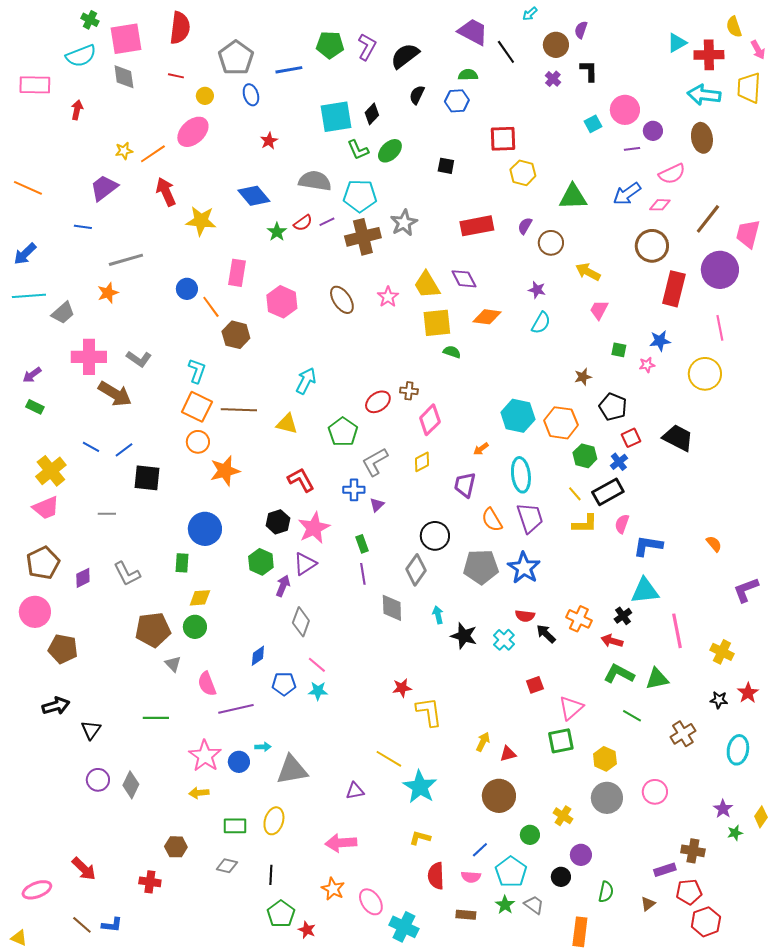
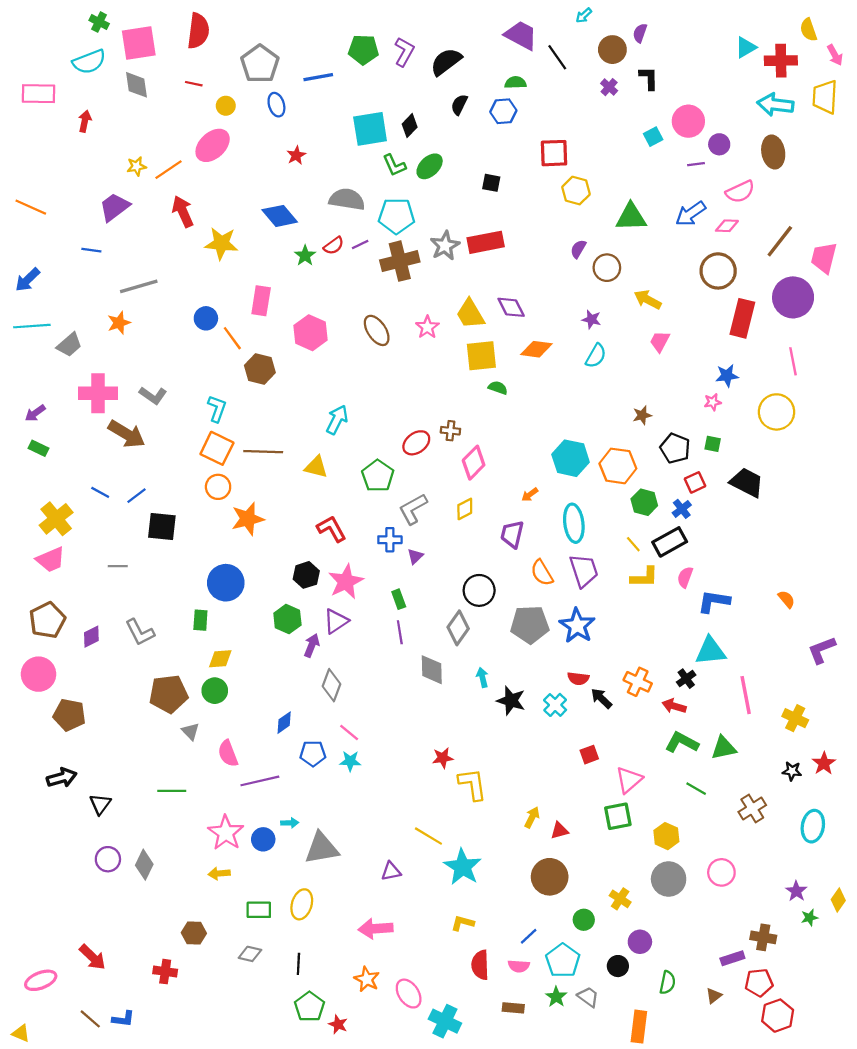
red rectangle: (477, 226) -> (486, 242), moved
green square: (619, 350) -> (713, 444), moved

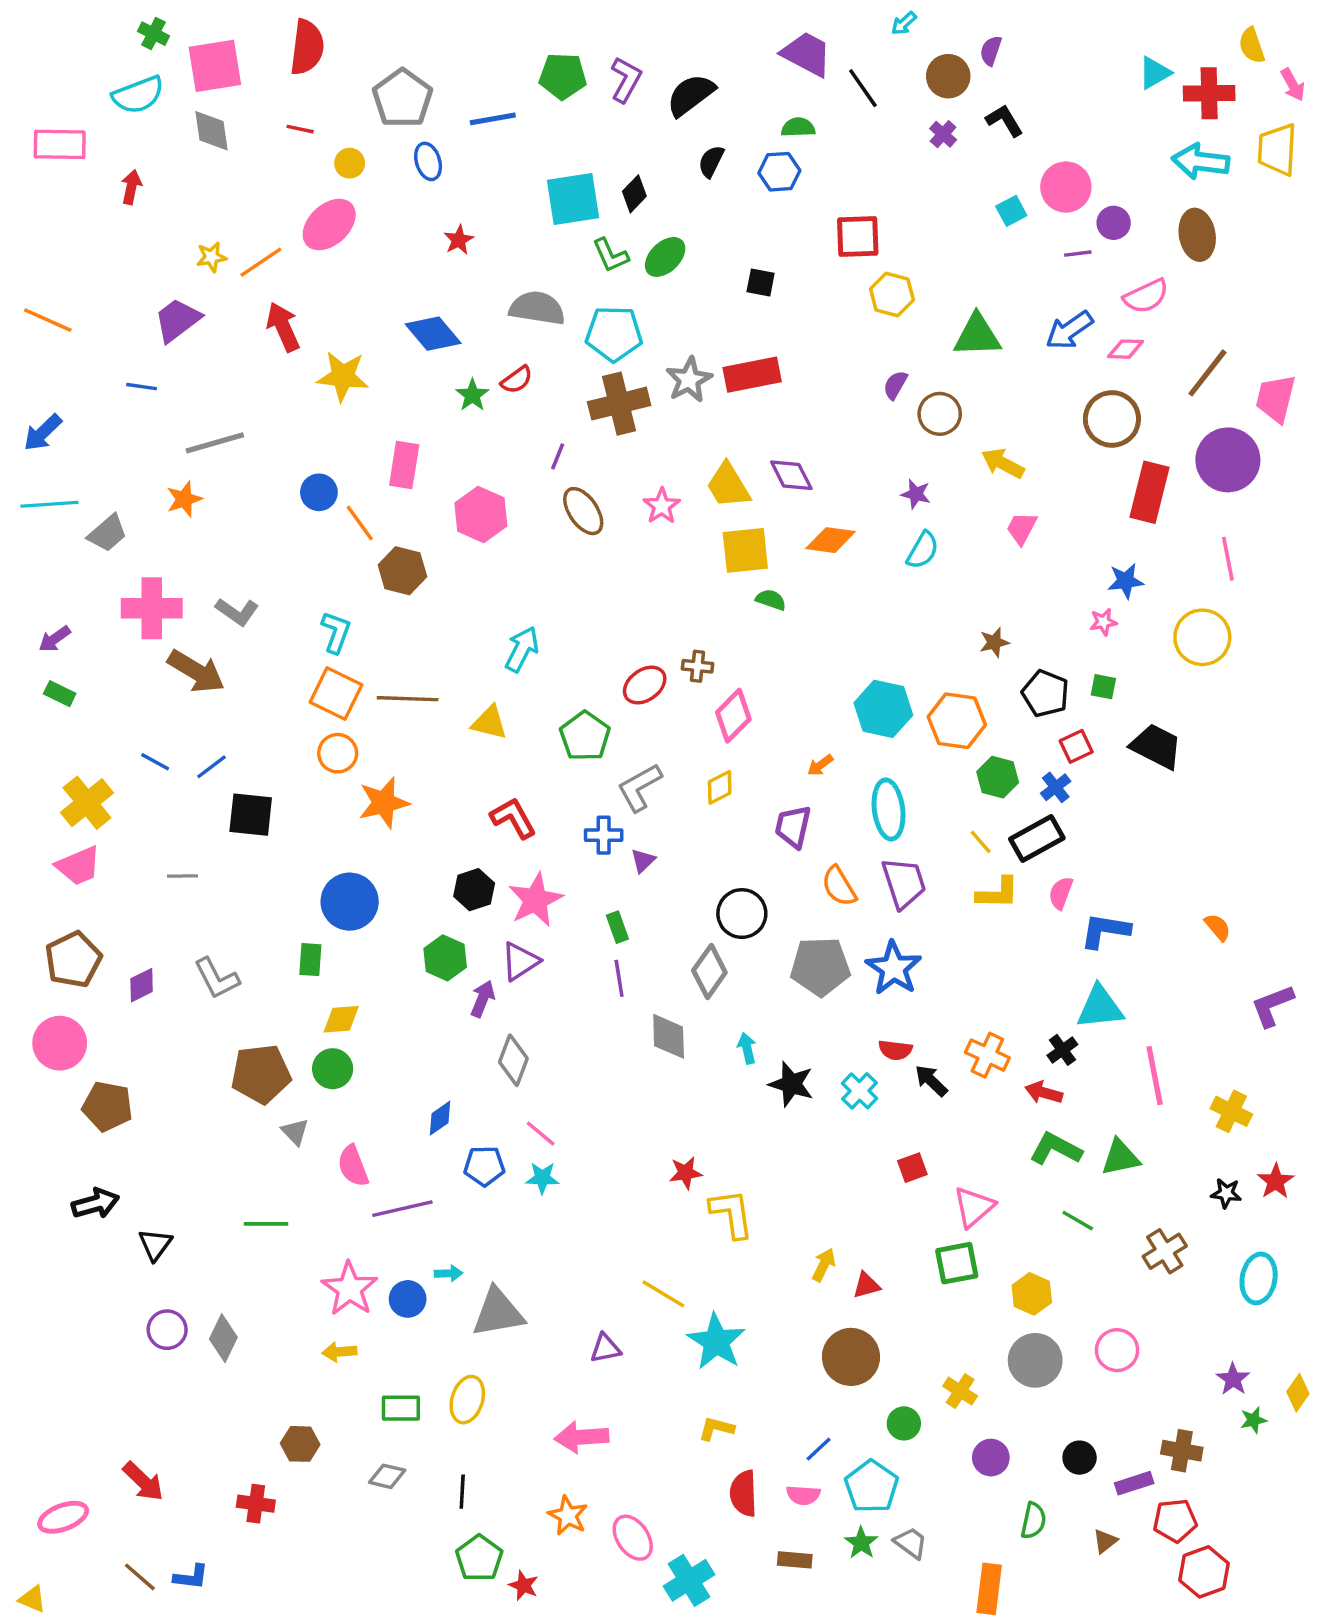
black L-shape: (649, 78) -> (1004, 121), turned -30
purple line: (360, 245) -> (558, 456), moved, turned -42
black circle: (618, 966) -> (1080, 1458), moved
cyan cross: (445, 1021) -> (689, 1580), turned 32

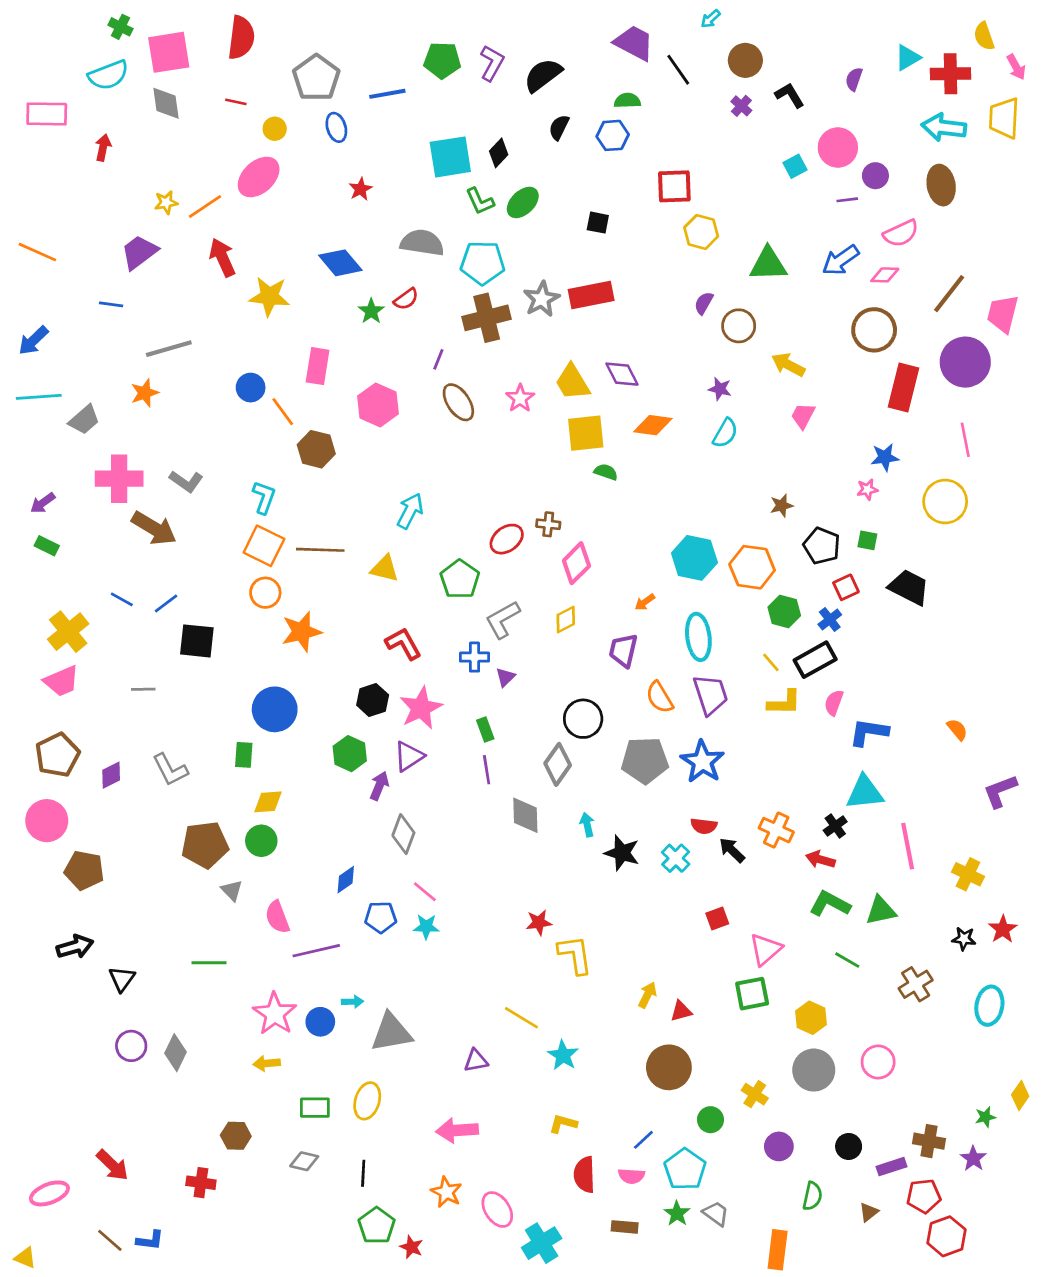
purple semicircle: (991, 51) -> (854, 79), moved
cyan star: (716, 1342) -> (563, 1055), size x0.7
purple star: (1233, 1379) -> (973, 1159), moved

